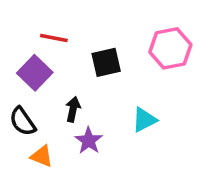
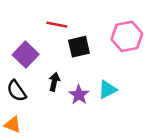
red line: (54, 38) -> (57, 25), moved
purple star: (89, 141) -> (79, 95), moved
orange triangle: (42, 156) -> (13, 125), moved

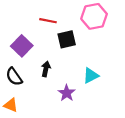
pink hexagon: (127, 36) -> (94, 16), moved
purple star: (79, 95) -> (67, 93), moved

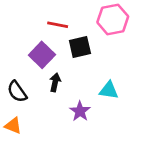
purple square: (22, 46) -> (42, 55), moved
cyan triangle: (91, 76) -> (109, 90), turned 35

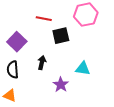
purple square: (42, 55) -> (17, 42), moved
black semicircle: (17, 92) -> (13, 70), turned 30

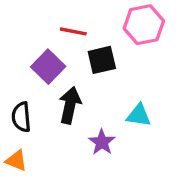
purple square: (17, 42) -> (48, 67), moved
black arrow: (42, 63) -> (70, 105), size x1.5

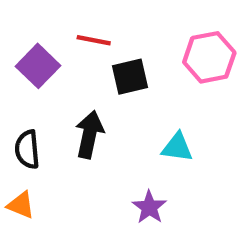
pink hexagon: (144, 25) -> (209, 57), moved
purple square: (48, 67) -> (38, 66), moved
purple star: (102, 142) -> (149, 207), moved

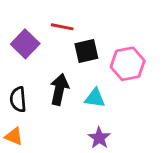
pink hexagon: (209, 57) -> (128, 64), moved
cyan triangle: (177, 147) -> (95, 98), moved

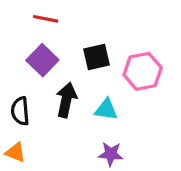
red line: (62, 27) -> (46, 19), moved
purple square: (25, 44) -> (42, 60), moved
purple star: (99, 138) -> (111, 154), turned -30

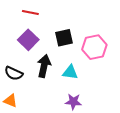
black semicircle: (20, 111) -> (14, 73), turned -60

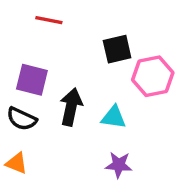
black square: (64, 38) -> (117, 49), moved
purple square: (28, 40) -> (32, 80), moved, turned -30

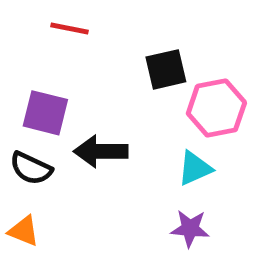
black arrow: (71, 107) -> (101, 151), turned -102
cyan triangle: (114, 117) -> (195, 168), moved, turned -32
purple star: (119, 165) -> (190, 228), moved

